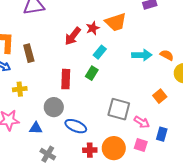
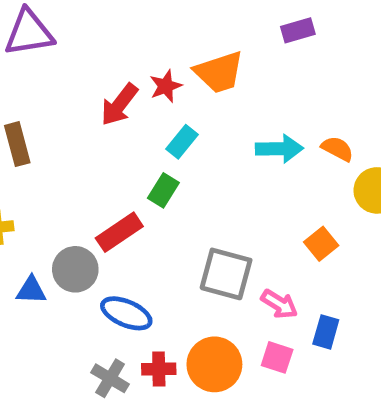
red rectangle: (66, 79) -> (119, 232), moved, turned 54
blue triangle: (36, 128) -> (31, 290), moved
gray cross: (48, 154) -> (110, 378), moved

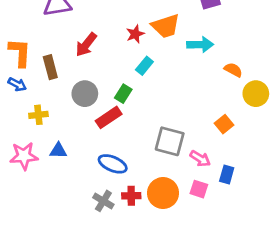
red arrow: (119, 105) -> (86, 45), moved
cyan arrow: (279, 149) -> (200, 45), moved
green rectangle: (163, 190) -> (123, 94), moved
gray circle: (75, 269) -> (85, 94), moved

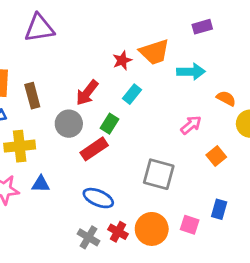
red arrow: (86, 45) -> (87, 93), moved
yellow cross: (38, 115) -> (20, 146), size x1.5
pink arrow: (200, 159) -> (191, 125), moved, turned -72
red cross: (131, 196) -> (118, 232), turned 30

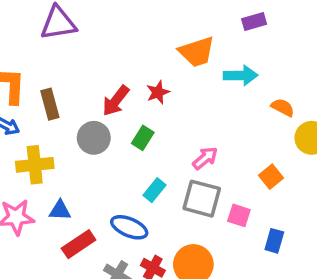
red star: (122, 60) -> (158, 92), moved
cyan rectangle: (132, 94) -> (155, 190), moved
pink arrow: (191, 125) -> (205, 158), moved
red rectangle: (94, 149) -> (79, 244), moved
pink square: (190, 225) -> (239, 215), moved

